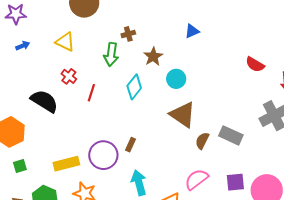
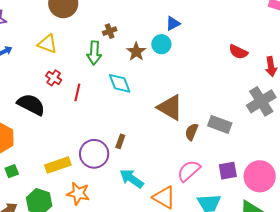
cyan circle: (176, 79) -> (161, 44), moved
cyan diamond: (134, 87) -> (120, 83), turned -55
cyan arrow: (139, 183) -> (132, 179), turned -35

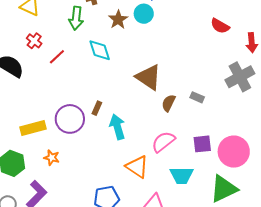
red line: (77, 92) -> (57, 57), turned 30
gray rectangle: (220, 124) -> (197, 97), size x0.6
cyan arrow: (132, 179) -> (117, 127), moved, turned 35
orange star: (78, 194) -> (52, 158), size x0.7

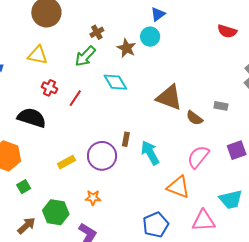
green arrow: (76, 18) -> (85, 56), turned 50
brown semicircle: (168, 103) -> (194, 118), turned -66
yellow rectangle: (33, 128) -> (67, 162), moved, size x0.7
cyan trapezoid: (182, 175) -> (231, 200), moved

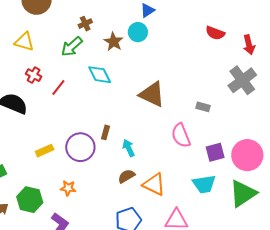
brown semicircle: (194, 118) -> (126, 176), moved, turned 108
cyan arrow: (150, 153) -> (129, 148), size x0.7
pink semicircle: (198, 157) -> (181, 135), moved, turned -65
cyan trapezoid: (231, 200) -> (204, 184), moved

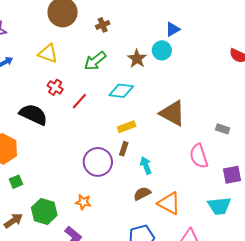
brown cross: (85, 24) -> (103, 25), moved
cyan diamond: (100, 75) -> (121, 91), turned -60
yellow rectangle: (45, 151) -> (127, 127), moved

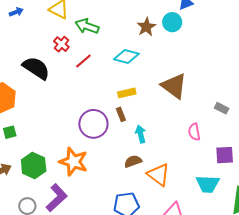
green arrow: (95, 61) -> (87, 26), moved, turned 50
brown rectangle: (124, 149) -> (121, 114), turned -48
pink semicircle: (199, 156) -> (194, 132), size x0.7
orange star: (83, 202) -> (73, 162), size x1.8

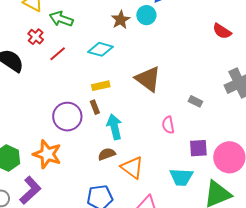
cyan arrow: (141, 134) -> (114, 127), size x1.4

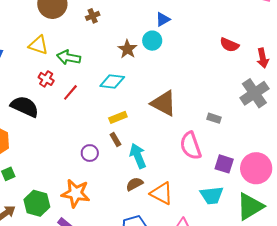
purple circle: (67, 117) -> (90, 153), size x0.6
pink semicircle: (168, 125) -> (191, 146), size x1.6
purple square: (198, 148) -> (224, 164), turned 30

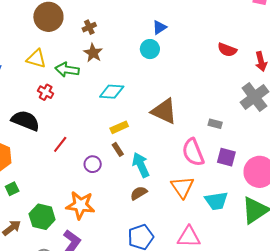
brown star: (127, 49) -> (93, 53), moved
red line: (70, 92) -> (60, 144), moved
purple square: (224, 164) -> (226, 157), moved
orange triangle: (162, 193) -> (182, 187), moved, turned 30

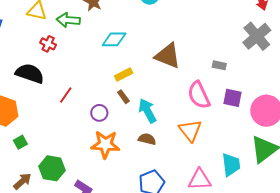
brown semicircle: (139, 193) -> (147, 139), turned 48
cyan trapezoid: (216, 201) -> (231, 165), moved, turned -85
orange star: (80, 205) -> (105, 144), moved

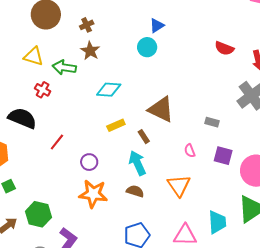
pink semicircle: (199, 95) -> (190, 151), size x0.5
brown rectangle: (123, 97) -> (144, 137), moved

